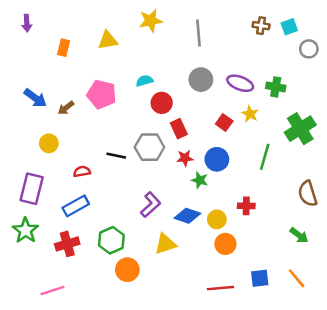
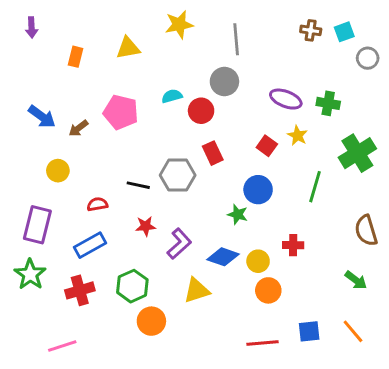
gray circle: (201, 80) -> (224, 82), moved
red circle: (162, 103) -> (201, 111), moved
red star: (185, 158) -> (146, 226), moved

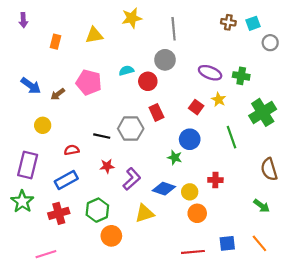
green line: (315, 187) -> (232, 137), turned -35

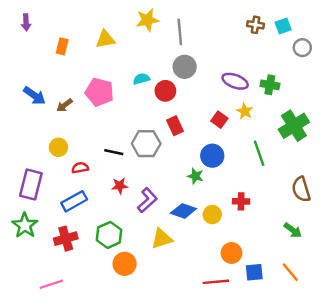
gray line: (174, 29) -> (180, 32), moved
yellow circle: (43, 125) -> (59, 147), moved
orange circle: (197, 213) -> (231, 253), moved

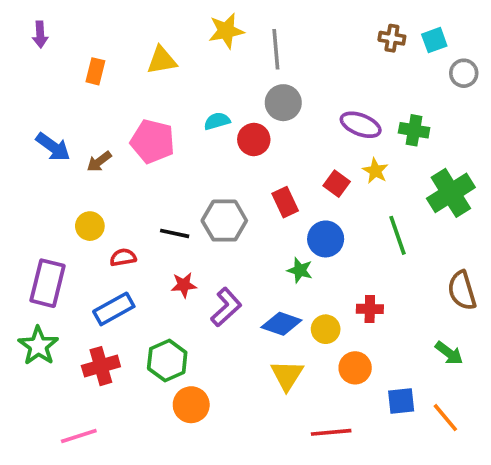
red rectangle: (175, 126) -> (285, 202), moved
yellow triangle: (162, 239) -> (287, 375), moved, turned -40
orange circle: (231, 253) -> (355, 368), moved
blue square: (254, 272) -> (401, 401), moved

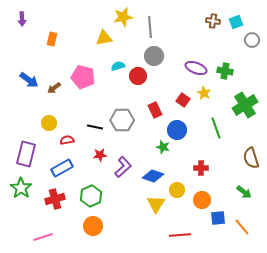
yellow triangle: (162, 60) -> (104, 38), moved
yellow circle: (326, 329) -> (177, 190), moved
orange circle: (355, 368) -> (202, 200), moved
orange circle: (191, 405) -> (93, 226), moved

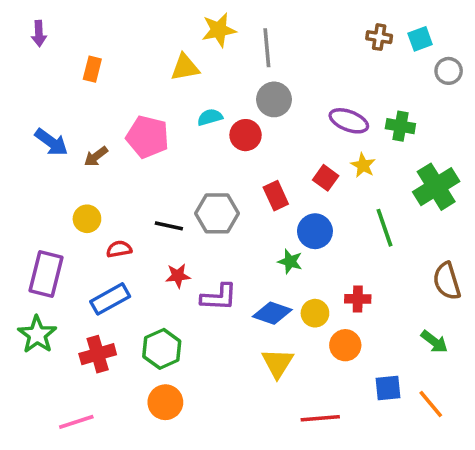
purple L-shape: (123, 167) -> (219, 297), turned 45
yellow circle: (177, 190) -> (315, 313), moved
orange circle: (202, 200) -> (345, 345), moved

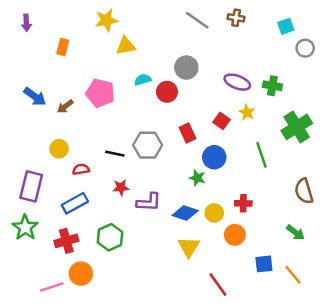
yellow star: (219, 30) -> (106, 20), moved
brown cross: (379, 37) -> (236, 18), moved
gray line: (267, 48) -> (197, 20), moved, turned -50
orange circle: (165, 402) -> (81, 274), moved
red line: (320, 418) -> (218, 285), turned 60

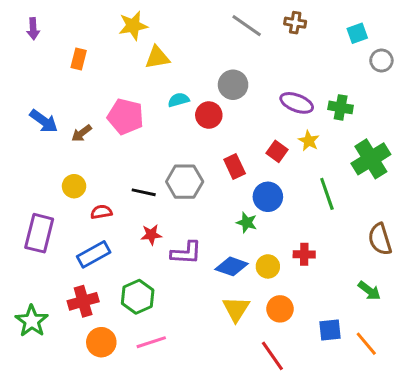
green star: (25, 228) -> (32, 321), moved
orange circle: (235, 235) -> (280, 309), moved
pink line: (52, 287) -> (151, 342), moved

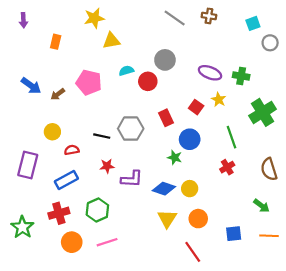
red cross: (304, 254) -> (227, 167), moved, turned -32
orange line: (366, 344) -> (269, 236), moved, turned -48

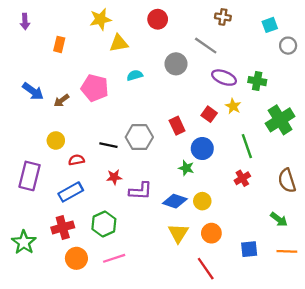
gray line: (175, 18) -> (206, 46), moved
red circle: (148, 81) -> (158, 19), moved

